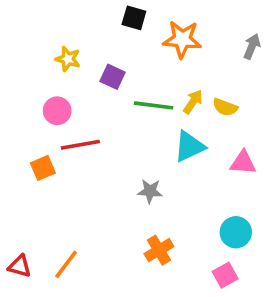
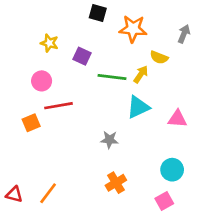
yellow semicircle: (225, 107) -> (159, 57), moved

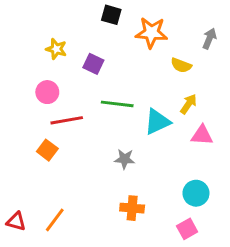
yellow arrow: (141, 74) -> (189, 104), moved
green line: (112, 77) -> (117, 104), moved
orange square: (31, 123) -> (47, 150), moved, turned -30
orange cross: (116, 183) -> (132, 208), turned 36

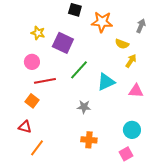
purple square: (93, 64) -> (63, 43), size x1.5
green line: (117, 104) -> (79, 70), turned -55
yellow arrow: (189, 104) -> (131, 61), moved
red triangle: (16, 221) -> (25, 127), moved

